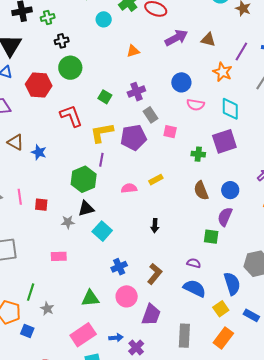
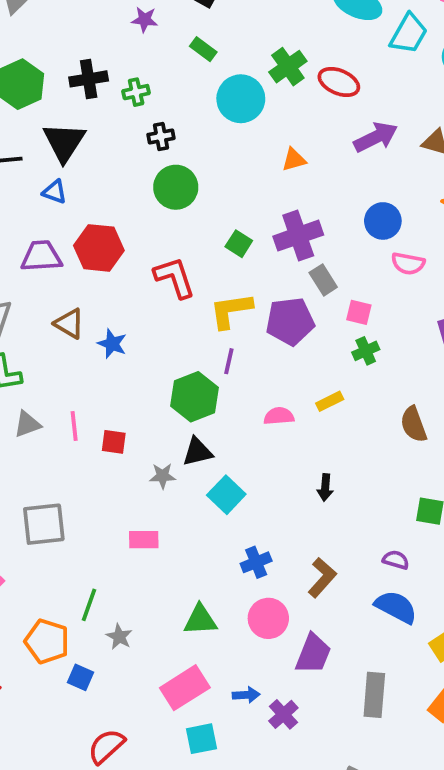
cyan circle: (104, 19) -> (241, 99), size x1.6
red hexagon: (39, 85) -> (99, 248), moved
purple cross: (136, 92) -> (298, 236), size x1.4
green cross: (198, 154) -> (366, 351), moved, turned -32

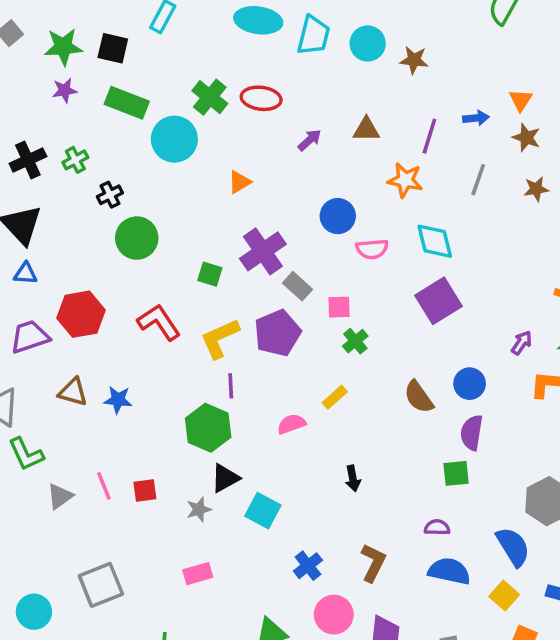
green rectangle: (203, 49) -> (127, 103), size x1.6
purple arrow: (376, 137) -> (310, 140), size x0.6

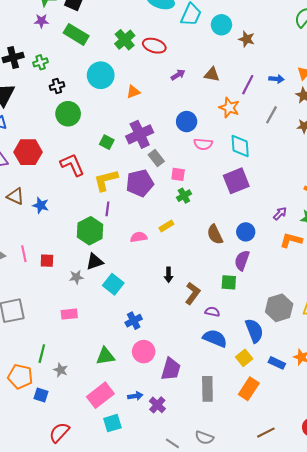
cyan circle: (174, 139) -> (101, 75), moved
brown L-shape: (373, 563) -> (193, 293), moved

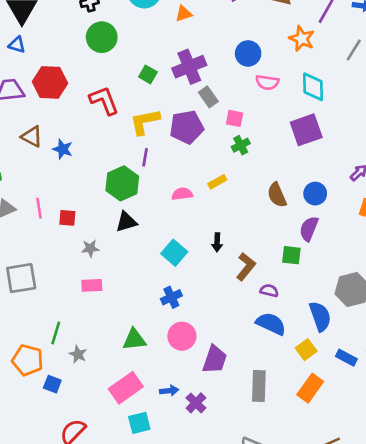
gray star: (76, 277) -> (90, 248), moved
cyan square: (113, 284) -> (174, 253), moved

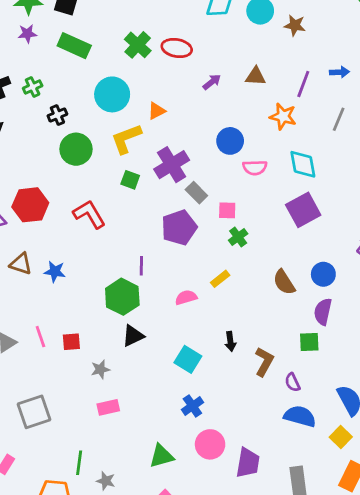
yellow L-shape: (145, 122) -> (126, 139), moved
purple semicircle: (269, 291) -> (292, 382), turned -120

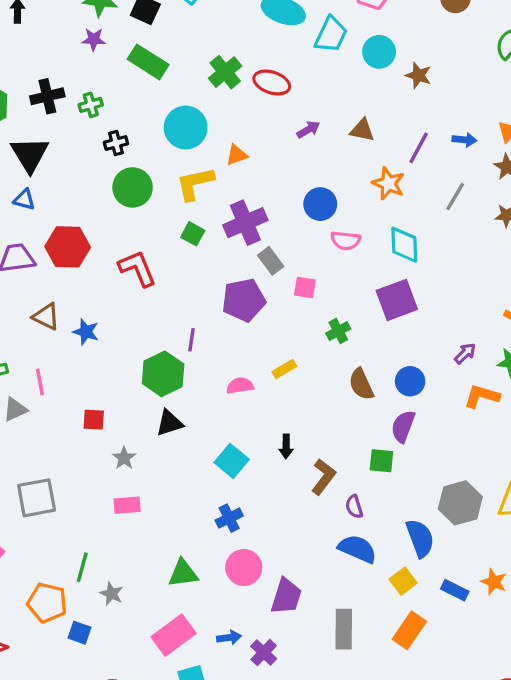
green cross: (238, 237) -> (338, 331), moved
pink line: (40, 337) -> (40, 382), moved
gray star: (100, 369) -> (124, 458), turned -30

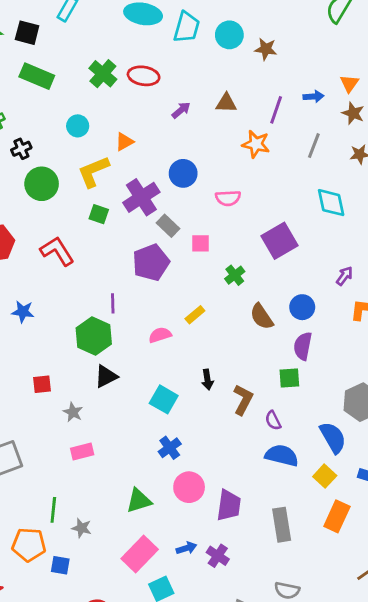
cyan circle: (186, 128) -> (78, 126), size x0.6
blue circle: (320, 204) -> (183, 173), moved
cyan diamond: (404, 245) -> (331, 203), moved

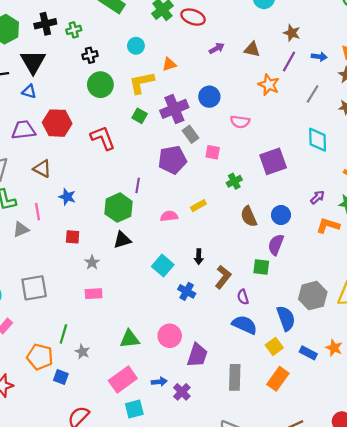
brown star: (266, 49) -> (292, 33), moved
blue star: (23, 312) -> (67, 197), moved
blue cross: (170, 448) -> (187, 291), moved, turned -35

